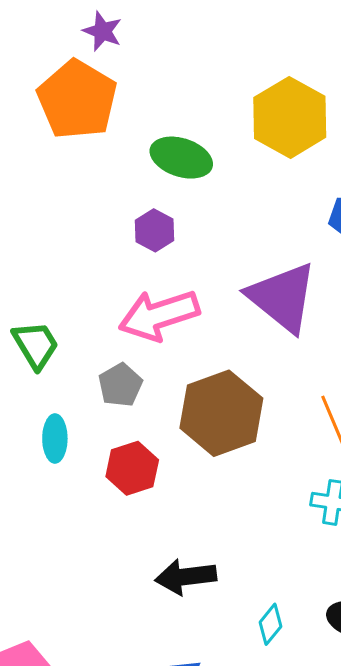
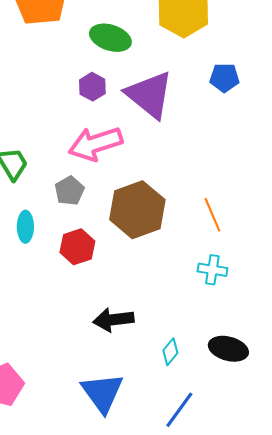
purple triangle: (282, 297) -> (149, 95), moved

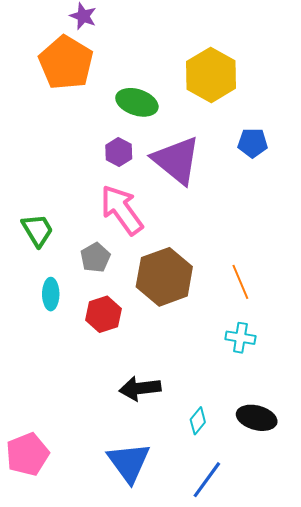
pink arrow: (95, 144) -> (122, 210), turned 72

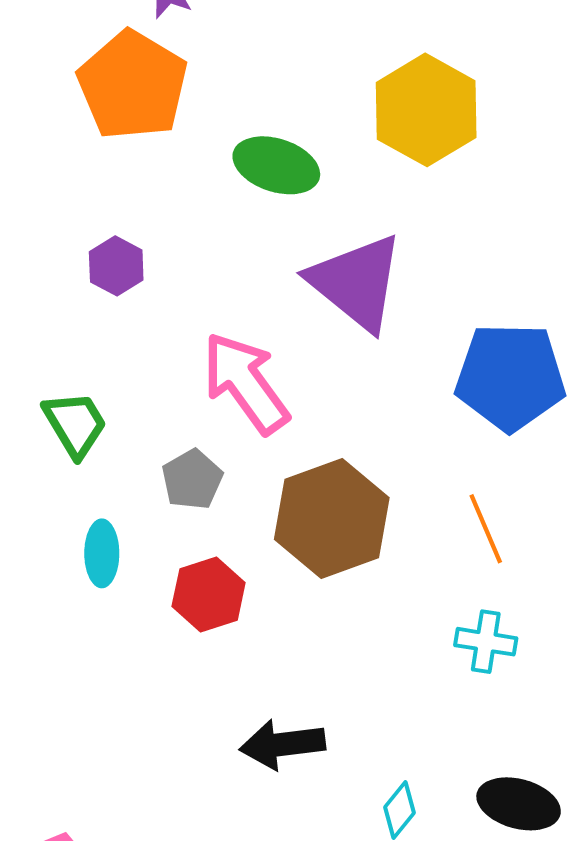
blue pentagon: (253, 143) -> (510, 377), moved, size x1.8
purple hexagon: (119, 152) -> (116, 266), moved

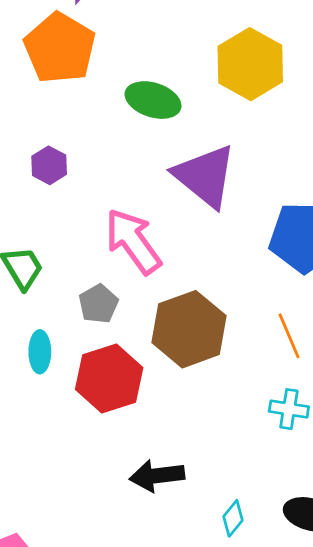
red hexagon: (209, 594) -> (109, 378), size x1.4

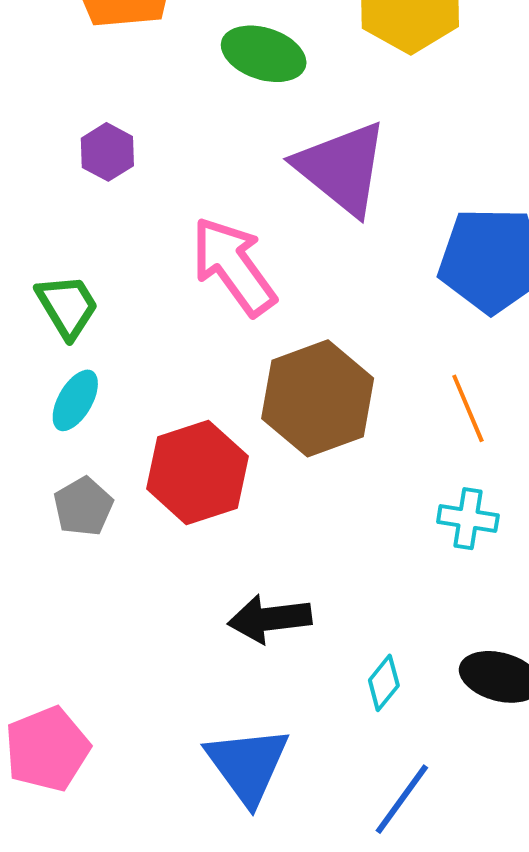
gray pentagon: (98, 304) -> (83, 507), moved
cyan ellipse: (40, 352) -> (75, 400), moved, turned 30

